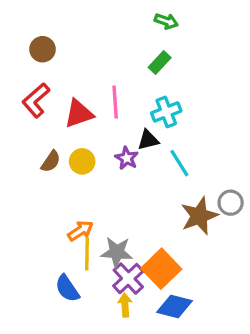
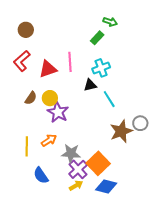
green arrow: (166, 21) -> (110, 22), moved
purple star: (127, 158) -> (58, 112), moved, size x1.5
yellow line: (87, 254) -> (27, 146), moved
yellow arrow: (125, 305) -> (76, 185), turned 64

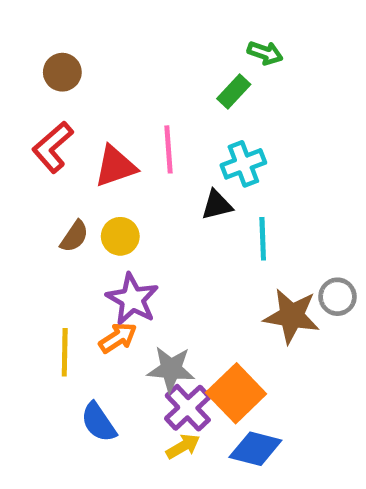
cyan line: (109, 99) -> (263, 239), turned 30
purple star: (58, 112) -> (132, 299), moved
brown star: (121, 131) -> (292, 316), turned 30

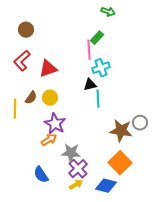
green arrow: (265, 53) -> (108, 12), moved
pink line: (169, 149) -> (89, 50), moved
cyan line: (263, 239) -> (98, 99), moved
yellow line: (65, 352) -> (15, 109), moved
orange square: (236, 393) -> (120, 163), moved

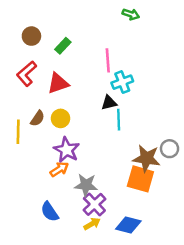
green rectangle: (97, 38) -> (63, 46), moved
orange square: (120, 163) -> (140, 179), moved, turned -30

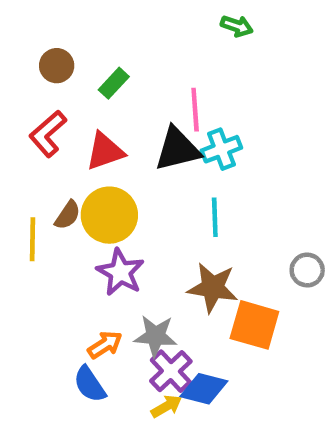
black triangle: (109, 103) -> (177, 149), moved, size x1.6
yellow circle: (61, 118) -> (109, 215), size x1.6
brown star: (147, 158) -> (213, 288), moved
orange arrow: (59, 169) -> (105, 345), moved
blue diamond: (128, 225) -> (204, 389), moved

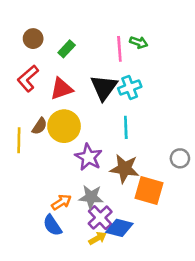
green arrow: (237, 26) -> (139, 42), moved
pink line: (195, 110) -> (119, 49), moved
black triangle: (177, 149) -> (104, 87), turned -40
purple star: (120, 272) -> (88, 157), moved

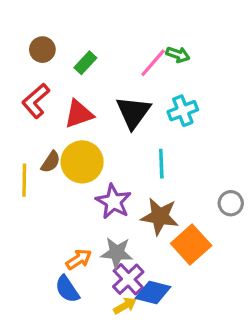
pink line: (119, 49) -> (153, 63), turned 45
cyan cross: (130, 87) -> (183, 111), moved
orange square: (149, 191) -> (191, 245), turned 32

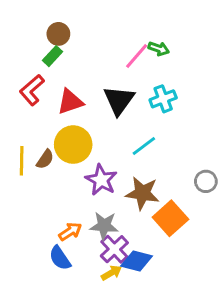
brown circle: (42, 50) -> (58, 34), moved
green rectangle: (85, 63) -> (53, 56), moved
brown semicircle: (51, 162) -> (45, 159), moved
cyan line: (161, 164) -> (144, 146), turned 55

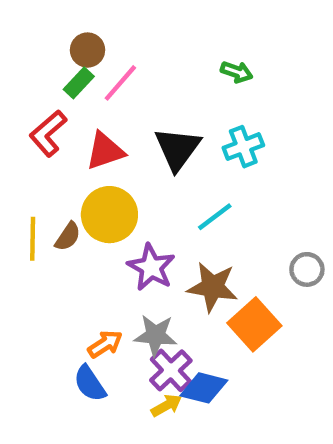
pink line: (137, 56) -> (120, 83), moved

